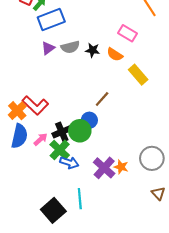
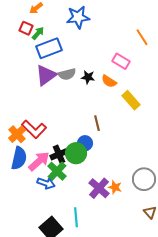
purple triangle: (48, 48) -> (46, 75), size x1.6
brown line: (102, 99) -> (97, 123), turned -56
pink arrow: (41, 139) -> (39, 161), size x1.6
blue arrow: (69, 163) -> (46, 183), moved

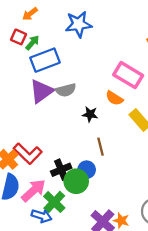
pink rectangle: (121, 61) -> (128, 75), size x1.4
black star: (88, 77) -> (90, 114), moved
black cross: (59, 154) -> (61, 170), moved

